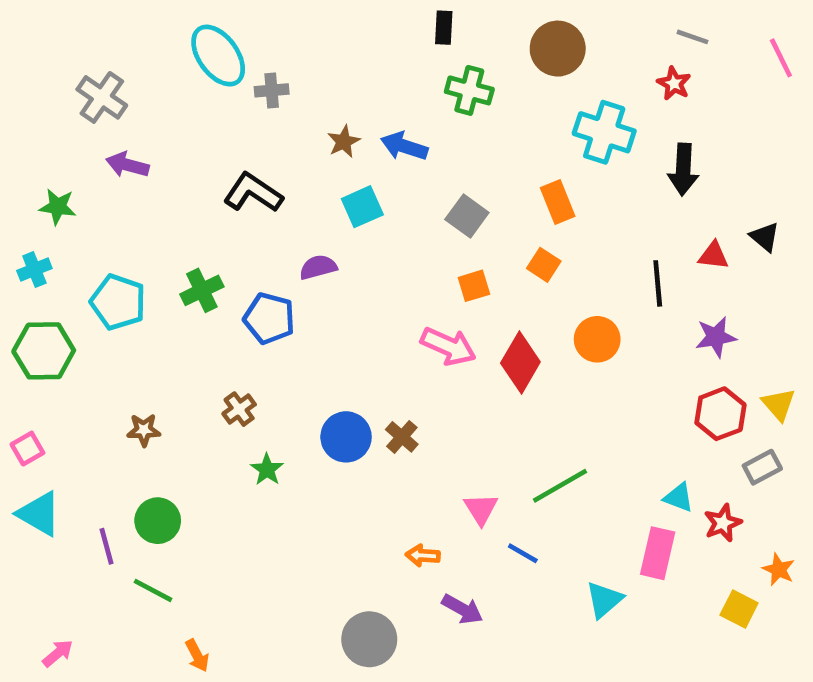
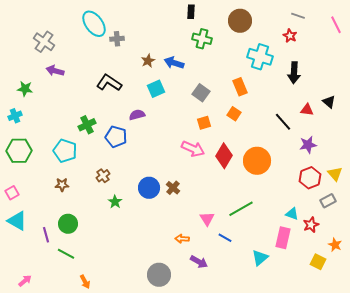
black line: (658, 283) -> (283, 122), turned -36
cyan pentagon: (118, 302) -> (65, 151), moved
orange circle: (597, 339) -> (257, 161), moved, size x1.4

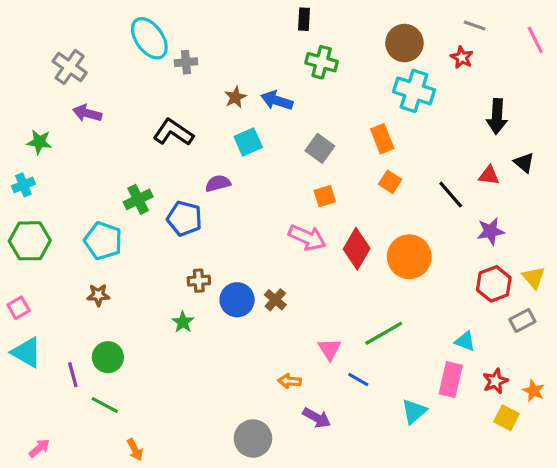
brown circle: (240, 21) -> (404, 43), moved
black arrow: (294, 73) -> (497, 116), moved
orange square: (234, 114) -> (390, 182), moved
brown cross: (103, 176) -> (199, 281), moved, turned 32
red star: (311, 225) -> (495, 381), moved

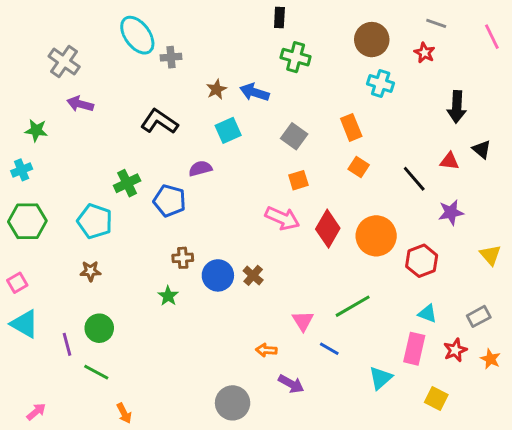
cyan cross: (414, 91) -> (381, 83), size x0.7
red hexagon: (494, 284) -> (422, 261), moved
gray rectangle: (522, 321) -> (479, 316), moved
yellow square: (507, 418) -> (436, 399), moved

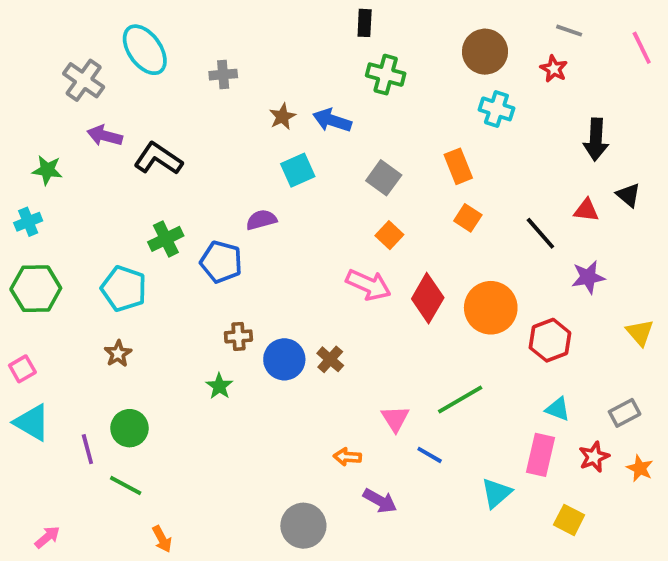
cyan ellipse: (137, 35) -> (145, 50), moved
black L-shape: (159, 122) -> (158, 159), moved
orange square: (298, 180) -> (389, 235), turned -30
brown star: (90, 271) -> (118, 354), turned -30

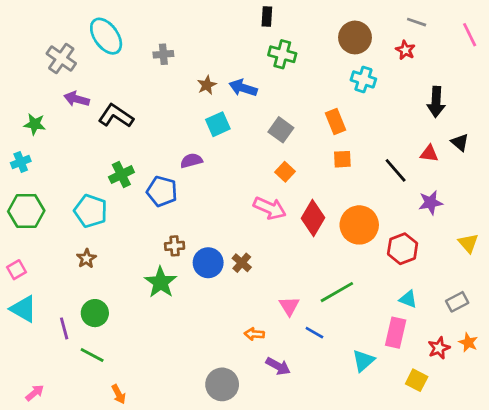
orange square: (468, 218) -> (342, 159), turned -36
green star: (219, 386) -> (161, 282), size x1.6
red star: (594, 457) -> (439, 348), moved

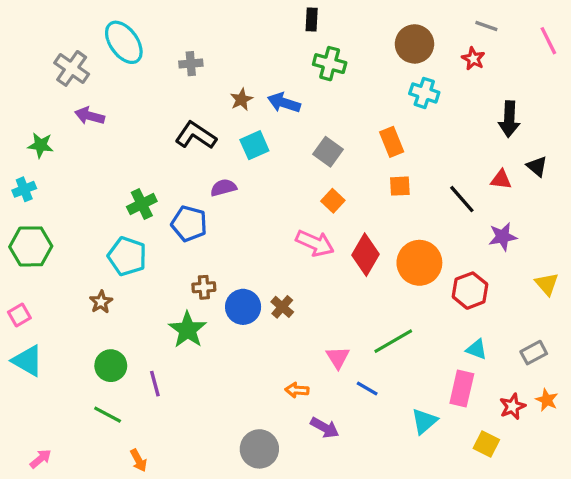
black L-shape: (116, 116) -> (196, 135), moved
cyan pentagon: (91, 211) -> (127, 256), moved
purple line: (64, 328) -> (155, 384), moved

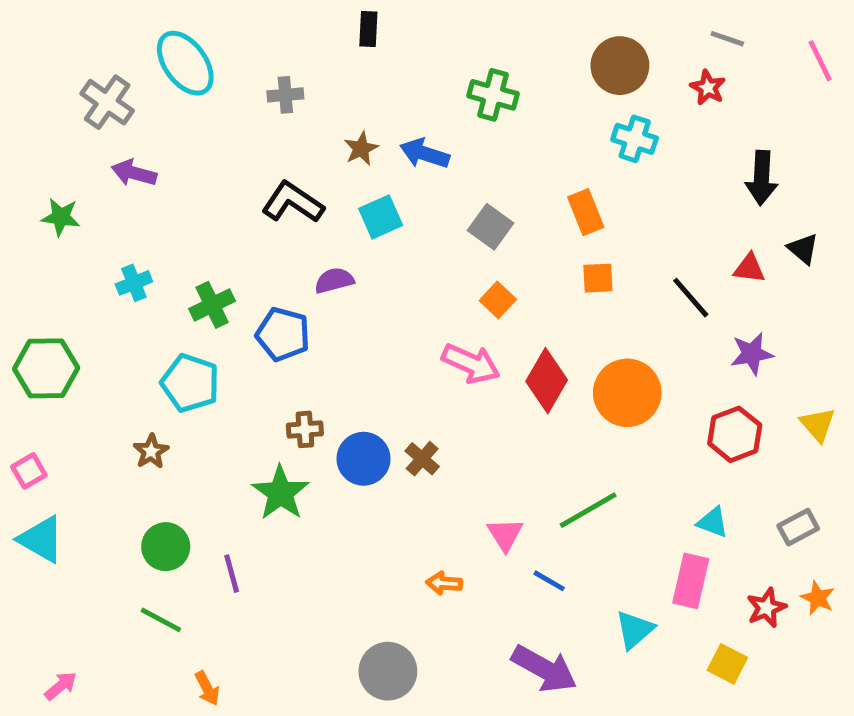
black rectangle: (312, 19) -> (368, 29), moved
cyan cross: (24, 189) -> (134, 283), moved
red hexagon: (470, 291) -> (735, 434), moved
purple arrow: (325, 428) -> (544, 669), moved, size x1.5

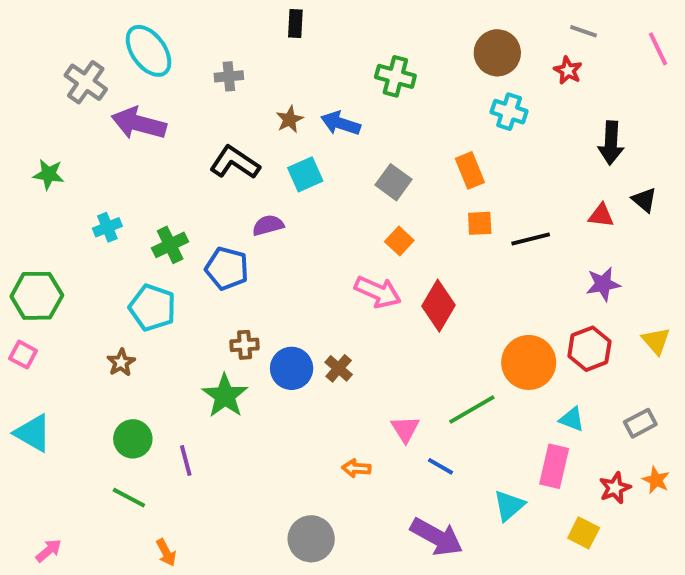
purple arrow: (134, 173) -> (139, 123), moved, size x1.5
black line: (691, 298) -> (531, 239), moved, turned -63
orange circle: (627, 393) -> (529, 362), moved
pink square: (29, 471) -> (23, 355), moved, turned -32

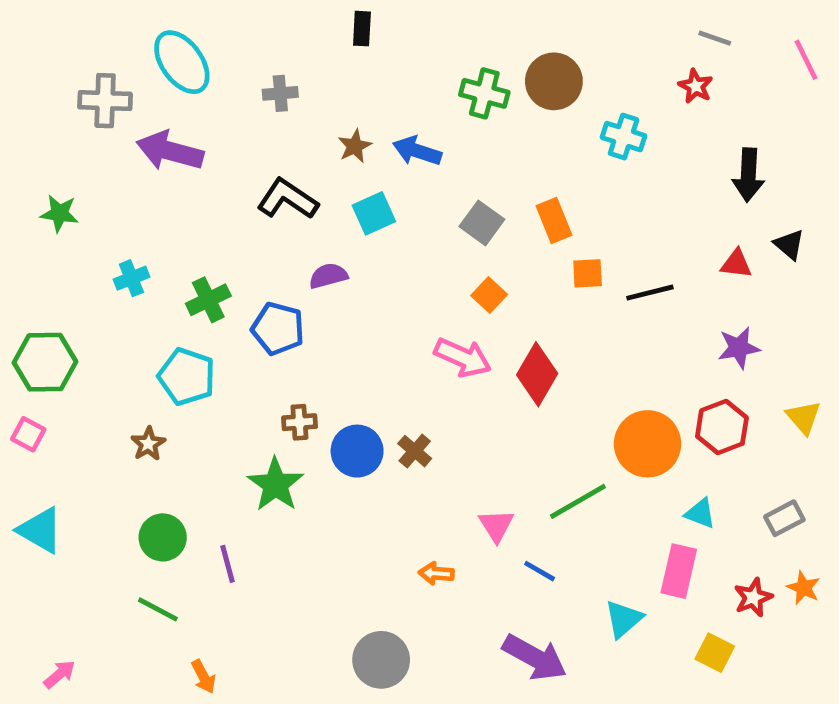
brown circle: (497, 53) -> (554, 81), moved
gray cross: (86, 82) -> (105, 101), turned -33
orange rectangle: (470, 170) -> (554, 221), moved

